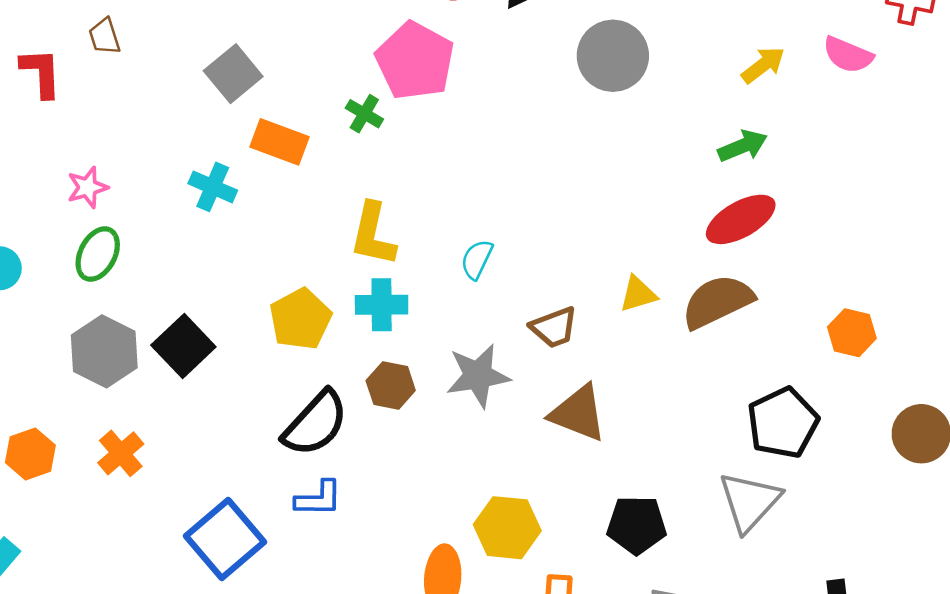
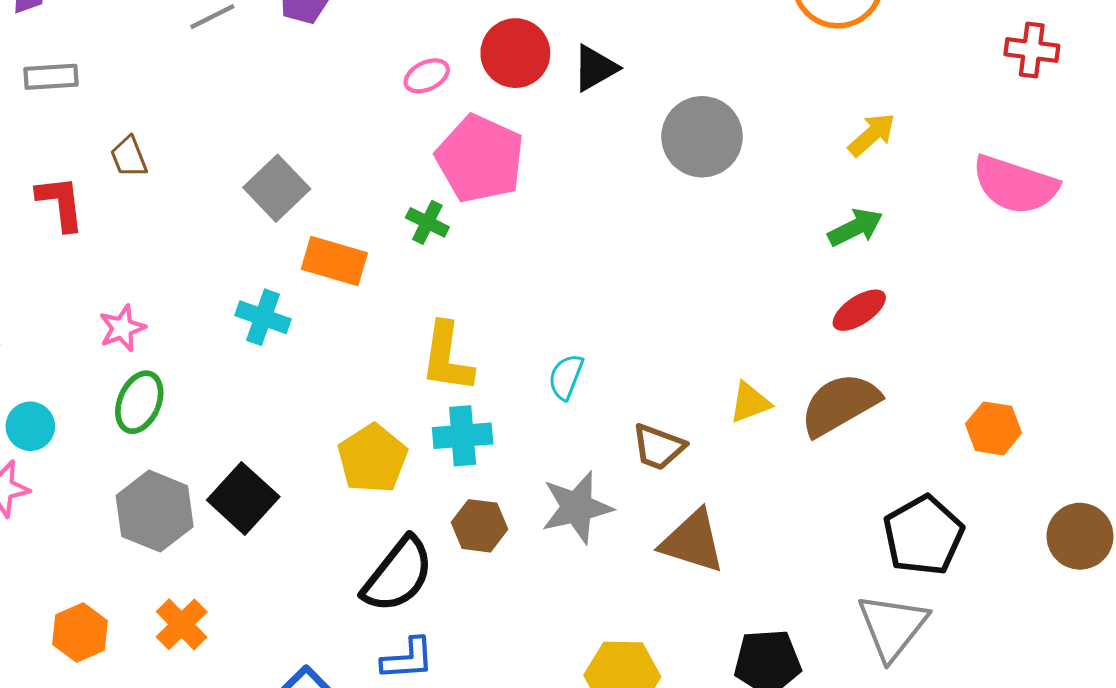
pink semicircle: (848, 55) -> (1015, 185), moved, size x1.5
red ellipse: (741, 219) -> (859, 310), size x0.7
brown trapezoid: (554, 327) -> (658, 447), turned 45

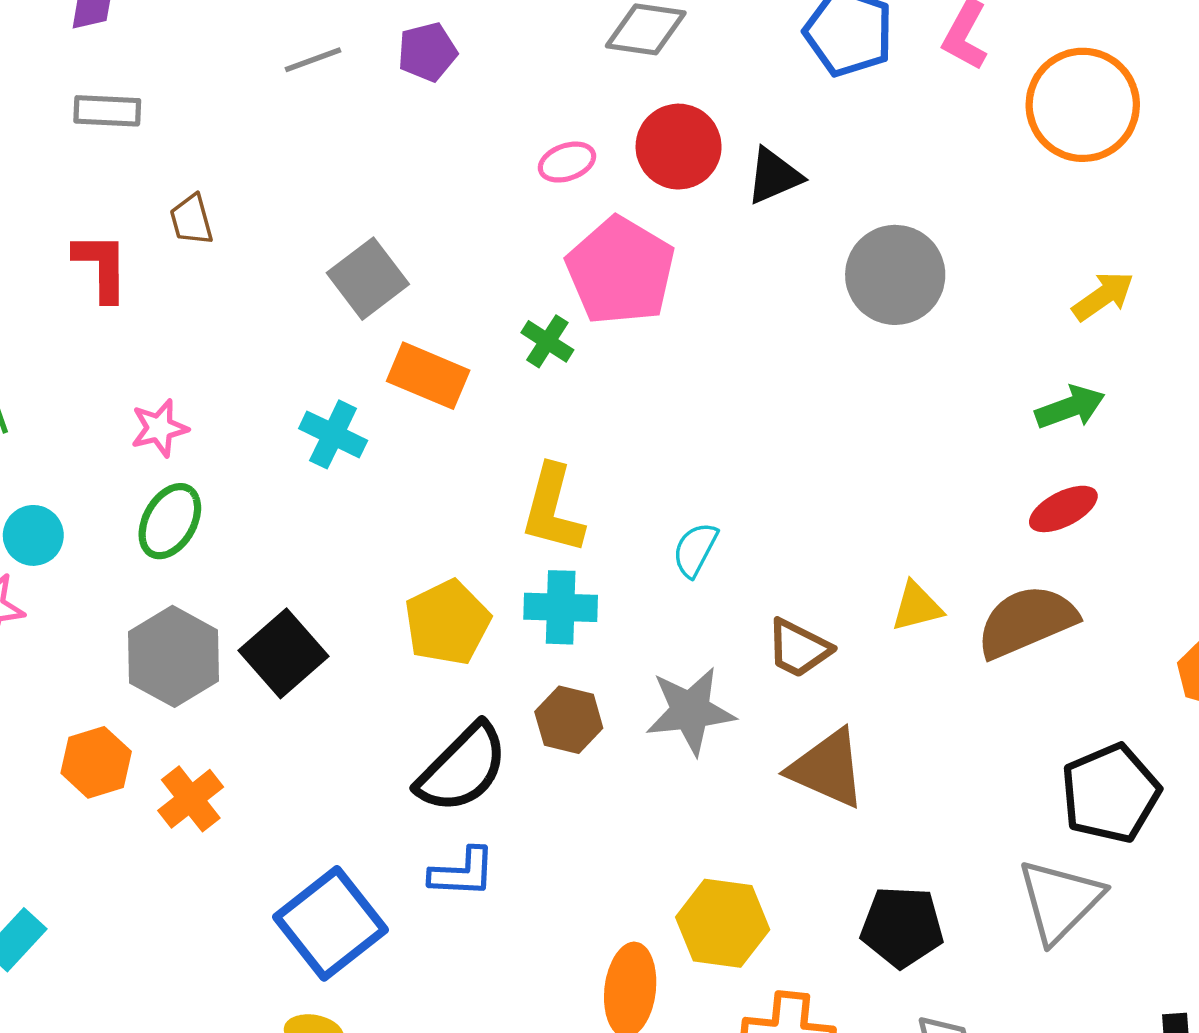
orange hexagon: (80, 633) -> (96, 762), moved

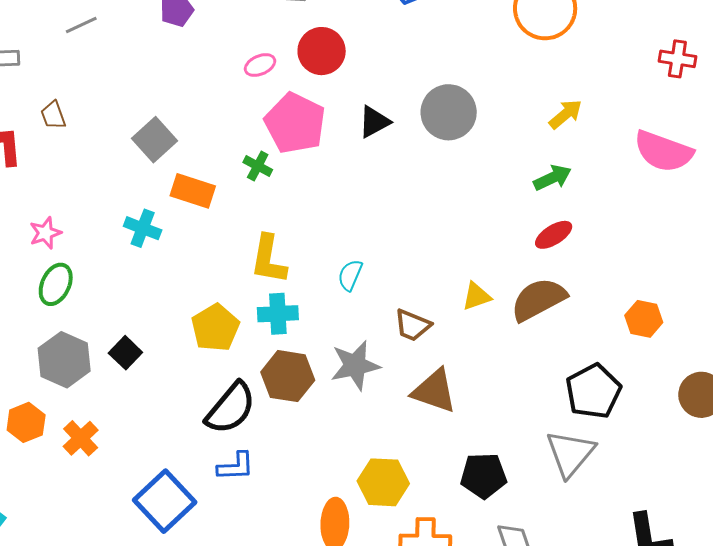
gray line: (313, 60) -> (81, 25), moved
black triangle: (774, 176) -> (374, 122), moved
black square: (284, 653) -> (125, 353), size x0.7
brown hexagon: (569, 720) -> (288, 376), size x1.4

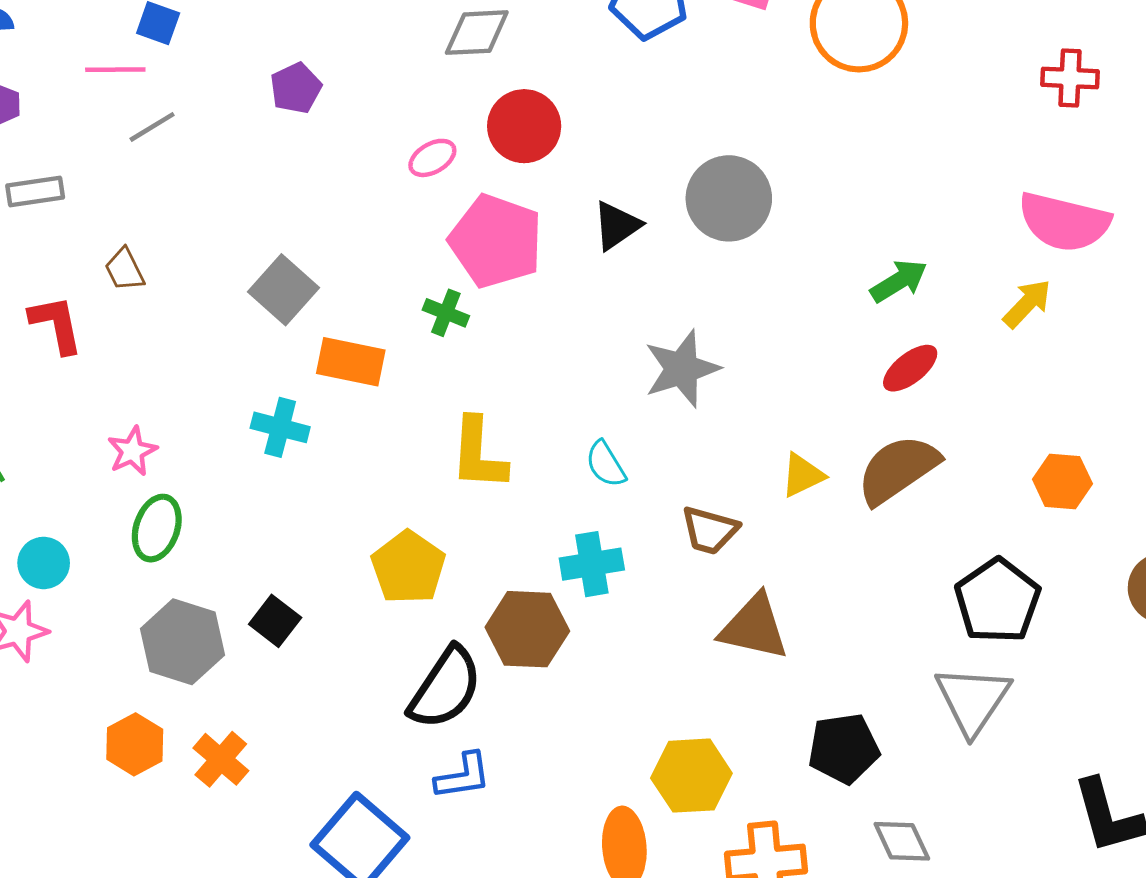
yellow arrow: (566, 114) -> (1027, 304), moved
cyan semicircle: (350, 275) -> (606, 464), turned -48
cyan cross: (278, 314) -> (592, 564), moved
gray star: (355, 365) -> (682, 369), moved

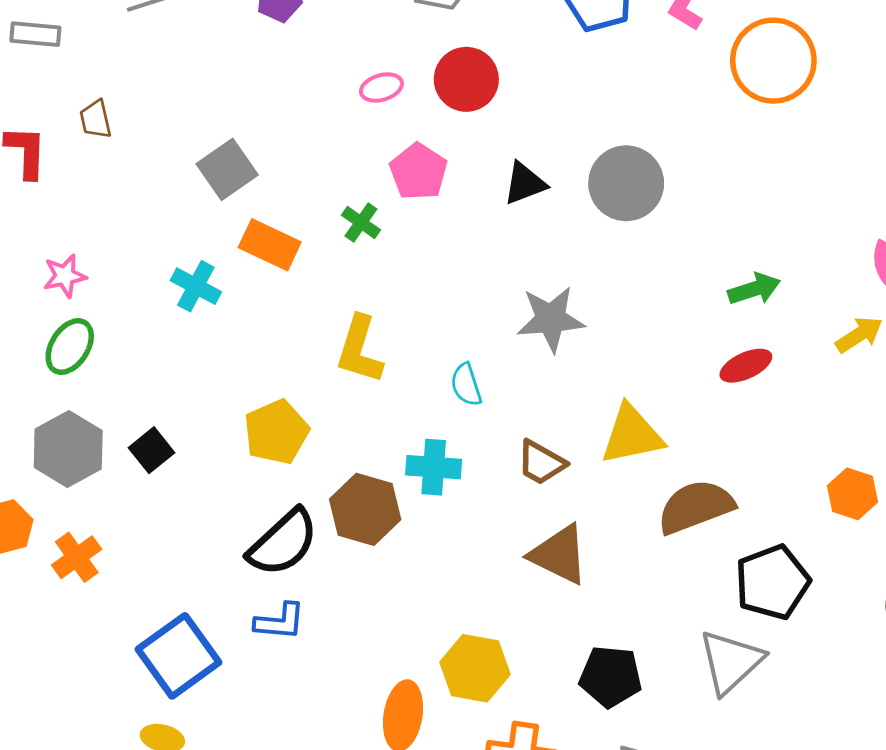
pink pentagon: (496, 241) -> (418, 172), size x0.7
brown semicircle: (898, 469) -> (696, 507), moved
yellow triangle: (803, 475) -> (632, 435), size x1.6

